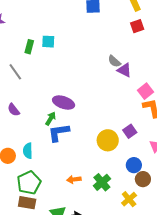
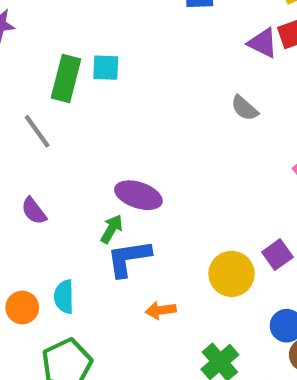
green rectangle: (29, 47) -> (66, 79), size x1.5
purple triangle: (124, 70) -> (263, 43), moved
orange arrow: (74, 179) -> (161, 310), moved

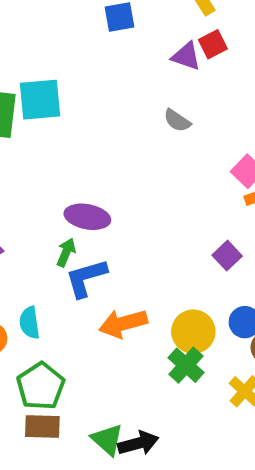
cyan square: (106, 68) -> (40, 100), size x1.6
yellow circle: (232, 274) -> (193, 332), moved
orange arrow: (161, 310) -> (123, 323), size x1.6

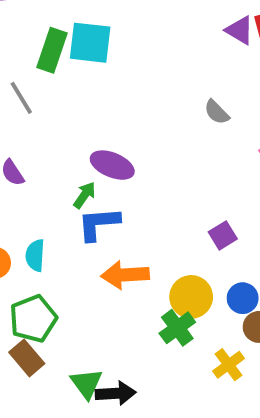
gray semicircle: (177, 121) -> (217, 112), moved
purple square: (227, 256) -> (223, 235), moved
brown rectangle: (42, 427) -> (27, 358), turned 36

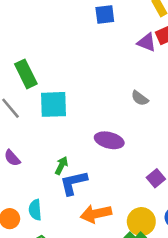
cyan square: (90, 43) -> (53, 104), moved
green rectangle: (52, 50) -> (26, 74), turned -36
purple ellipse: (112, 165) -> (109, 140), moved

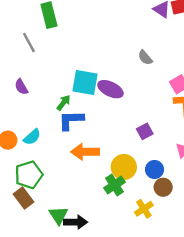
cyan square: (53, 104) -> (85, 83), moved
cyan semicircle: (35, 210) -> (32, 137), turned -138

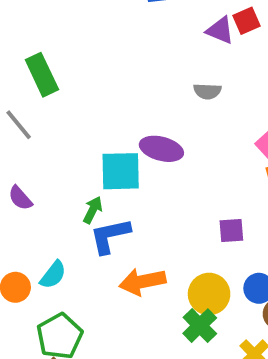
gray semicircle: (145, 58) -> (207, 91), moved, turned -35
purple ellipse: (110, 89) -> (161, 149), moved
purple square: (145, 131) -> (231, 230), turned 35

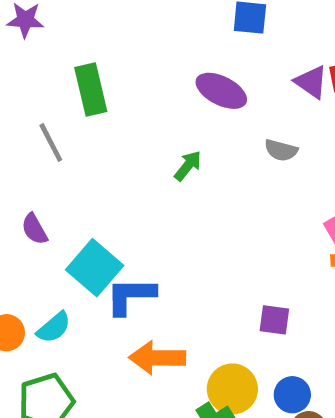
purple ellipse: (161, 149) -> (221, 91), moved
cyan square: (121, 171) -> (95, 268), moved, turned 30
green arrow: (93, 210) -> (188, 166), moved

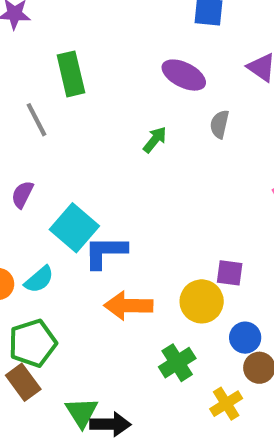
gray semicircle: (281, 150) -> (220, 124), moved, turned 88
purple semicircle: (34, 229) -> (22, 194), turned 56
yellow circle: (232, 389) -> (202, 301), moved

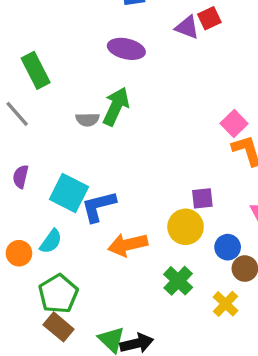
gray semicircle: (220, 124) -> (88, 120), moved, turned -90
green arrow: (155, 140) -> (116, 106), size x1.6

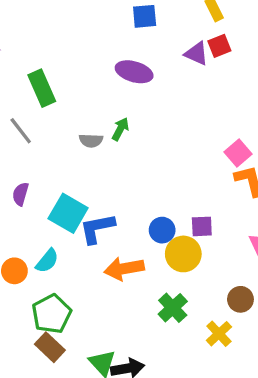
green arrow: (116, 106) -> (120, 129), size x0.6
blue circle: (228, 247) -> (162, 230), moved

